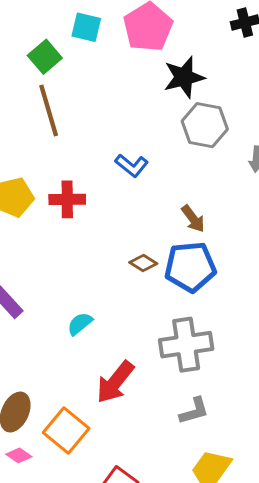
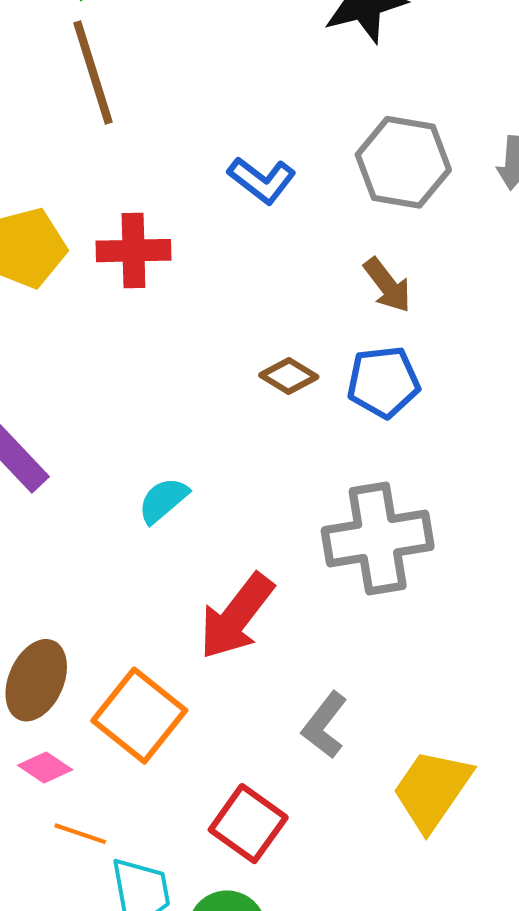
gray hexagon: (205, 125) -> (403, 162), moved
blue pentagon: (190, 267) -> (383, 382), size x0.7
gray L-shape: (194, 411) -> (325, 725), moved, turned 144

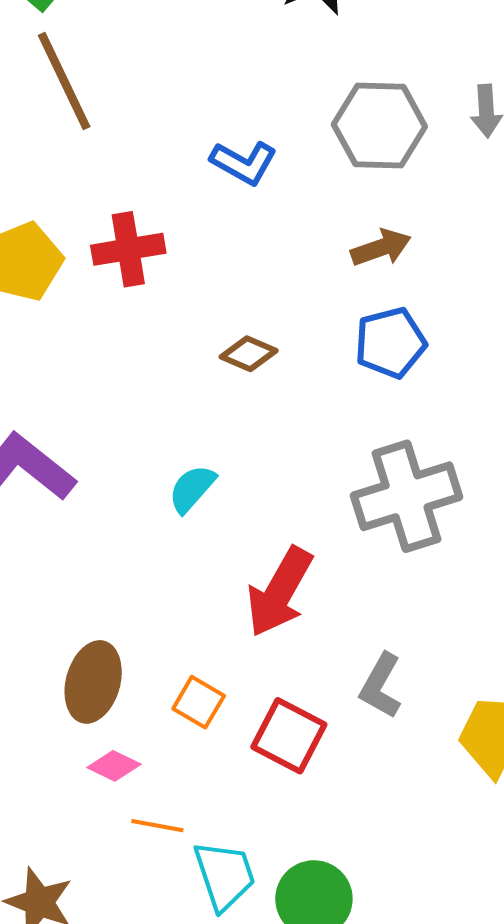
brown arrow: (387, 285) -> (381, 248), turned -64
brown diamond: (289, 376) -> (249, 354), moved
orange square: (139, 716) -> (199, 702), size x0.6
red square: (248, 824) -> (289, 736), moved

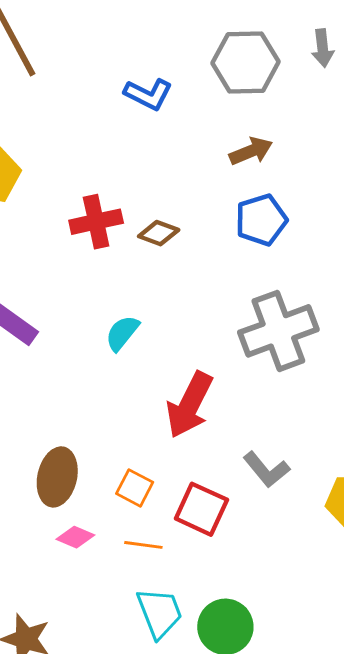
red cross: (128, 249) -> (96, 222), moved
gray L-shape: (381, 686) -> (266, 470), turned -66
orange line: (157, 826) -> (143, 545), moved

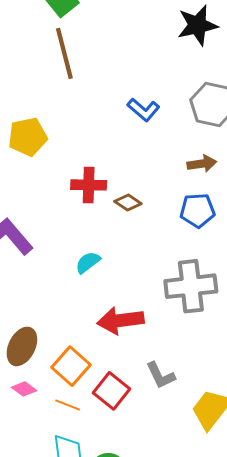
red arrow: (190, 405) -> (120, 320), turned 42
orange square: (135, 488) -> (71, 366), size x1.5

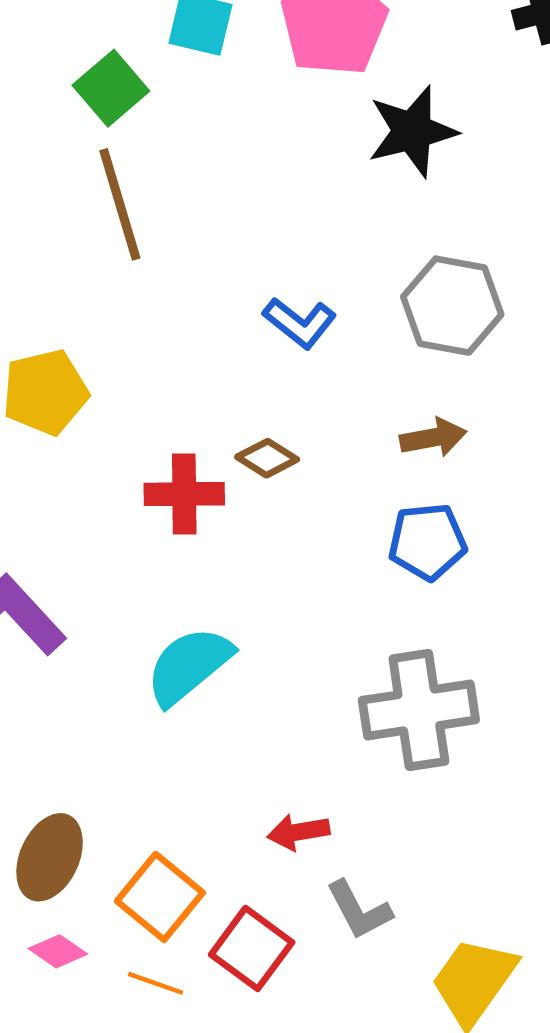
brown diamond: (128, 203) -> (267, 458), moved
cyan semicircle: (88, 262) -> (189, 666), size x1.6
red arrow: (120, 320) -> (298, 832), moved, size x0.6

